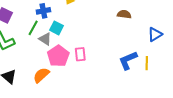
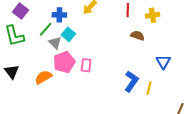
blue triangle: (155, 34) -> (163, 62), turned -42
blue L-shape: (128, 60) -> (131, 81), turned 135

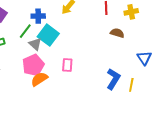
cyan square: (68, 34) -> (48, 35), size x1.5
pink pentagon: (64, 62) -> (33, 65), moved
orange semicircle: (43, 77) -> (39, 79), moved

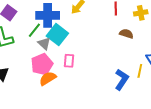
blue cross: (38, 16) -> (48, 15), size x1.6
pink rectangle: (67, 65) -> (69, 61), moved
yellow line: (131, 85) -> (140, 71), moved

